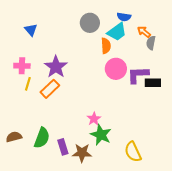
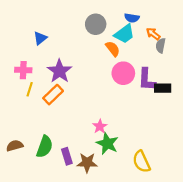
blue triangle: (31, 30) -> (40, 38), moved, turned 32
orange semicircle: (106, 46) -> (113, 49), turned -35
purple L-shape: (138, 75) -> (147, 80), turned -85

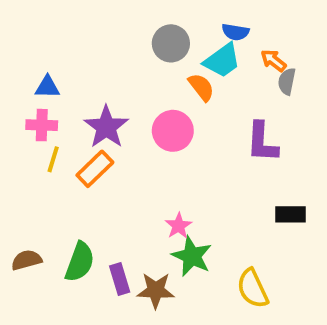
blue triangle: (40, 38) -> (47, 87), moved, turned 40
pink circle: (123, 73) -> (173, 131), moved
black rectangle: (163, 88) -> (291, 214), moved

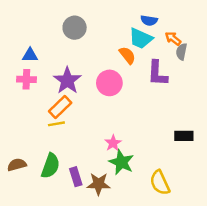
gray circle: (171, 43) -> (75, 28), moved
cyan trapezoid: (222, 60) -> (141, 38), turned 60
purple L-shape: (262, 142) -> (157, 73), moved
yellow line: (53, 159) -> (56, 124), moved, turned 63

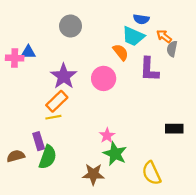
pink cross: (26, 79) -> (15, 58), moved
purple rectangle: (76, 177) -> (39, 141), moved

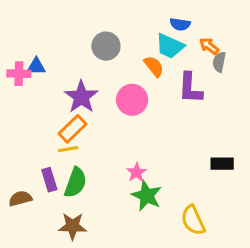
gray circle: (71, 26) -> (106, 46), moved
green semicircle: (48, 157) -> (75, 183), moved
brown star: (93, 174) -> (73, 226), moved

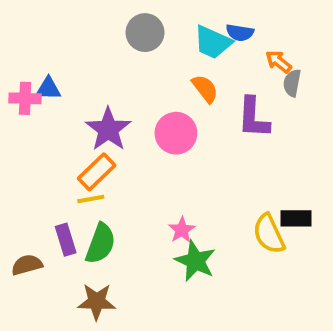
gray circle: (106, 46) -> (145, 33), moved
cyan trapezoid: (170, 46) -> (213, 42), moved
yellow semicircle: (193, 220) -> (269, 234), moved

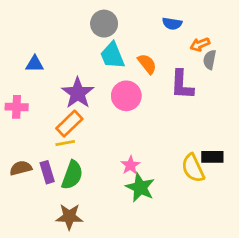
cyan trapezoid: (213, 42) -> (112, 56), moved, turned 44
orange arrow: (279, 62) -> (200, 44), turned -60
pink cross: (25, 98) -> (17, 107), moved
brown semicircle: (27, 265) -> (21, 168), moved

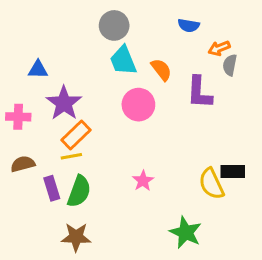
purple star: (78, 93) -> (64, 103), moved
brown semicircle: (21, 168) -> (23, 164), moved
green star: (140, 187) -> (186, 232), moved

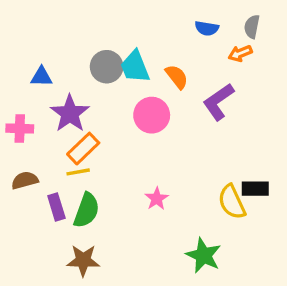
gray circle: (114, 25) -> (107, 67), moved
gray semicircle: (230, 65) -> (252, 27), moved
purple L-shape: (199, 92) -> (218, 102), turned 52

